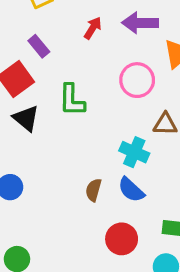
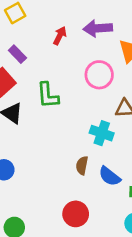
brown semicircle: (94, 190) -> (82, 165), moved
blue semicircle: (131, 190) -> (110, 176), moved
red circle: (122, 239) -> (76, 214), moved

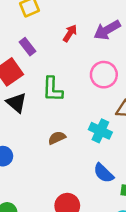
purple arrow: (98, 28) -> (107, 30), turned -32
brown semicircle: (82, 165) -> (57, 138), moved, turned 48

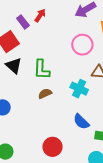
red arrow: (70, 33) -> (40, 15), moved
green L-shape: (52, 89) -> (42, 70), moved

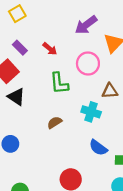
red arrow: (40, 15) -> (50, 49), moved, turned 104
green L-shape: (42, 70) -> (59, 83), moved

